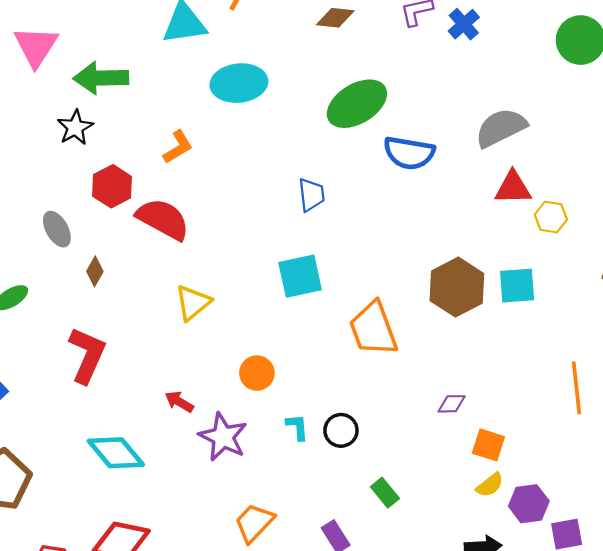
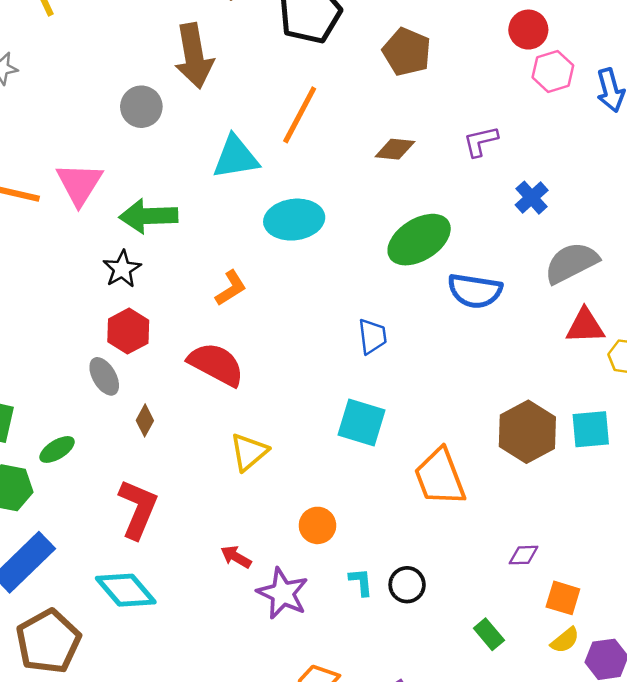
blue cross: (464, 24) -> (532, 198), moved
red hexagon: (112, 186) -> (128, 331), moved
cyan square: (300, 276) -> (362, 422), turned 30
cyan diamond: (116, 453) -> (126, 590), moved
green rectangle: (385, 493) -> (489, 634), moved

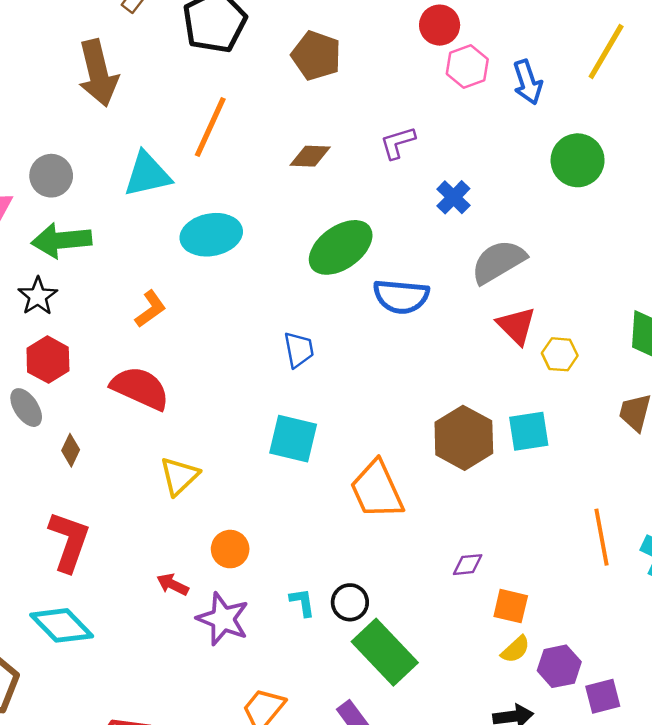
gray circle: (141, 107) -> (51, 176), moved
red triangle: (585, 326) -> (516, 326), turned 51
orange circle: (317, 525) -> (230, 549), moved
green rectangle: (489, 634) -> (385, 652), moved, size x2.0

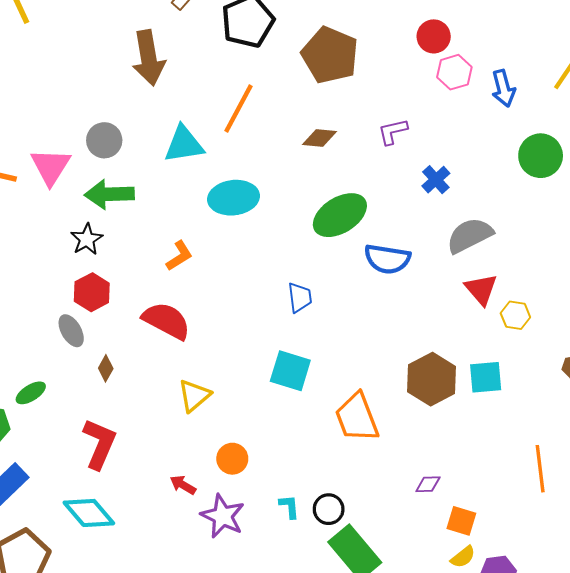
brown pentagon: (316, 56) -> (330, 55), size x1.4

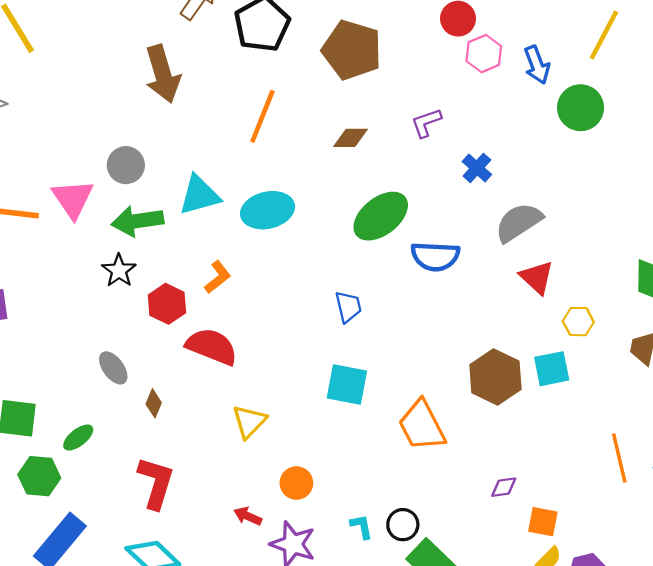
cyan triangle: (184, 144) -> (199, 195), moved
green circle: (541, 156) -> (581, 108), moved
red hexagon: (92, 292) -> (167, 304), moved
yellow hexagon: (515, 315) -> (578, 322), moved

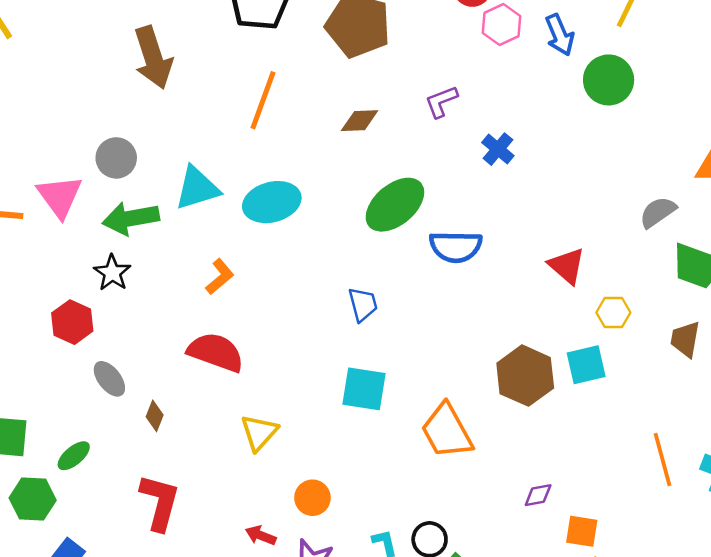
gray semicircle: (519, 222) -> (658, 212), moved, size x0.7
red hexagon: (167, 304) -> (72, 322), moved

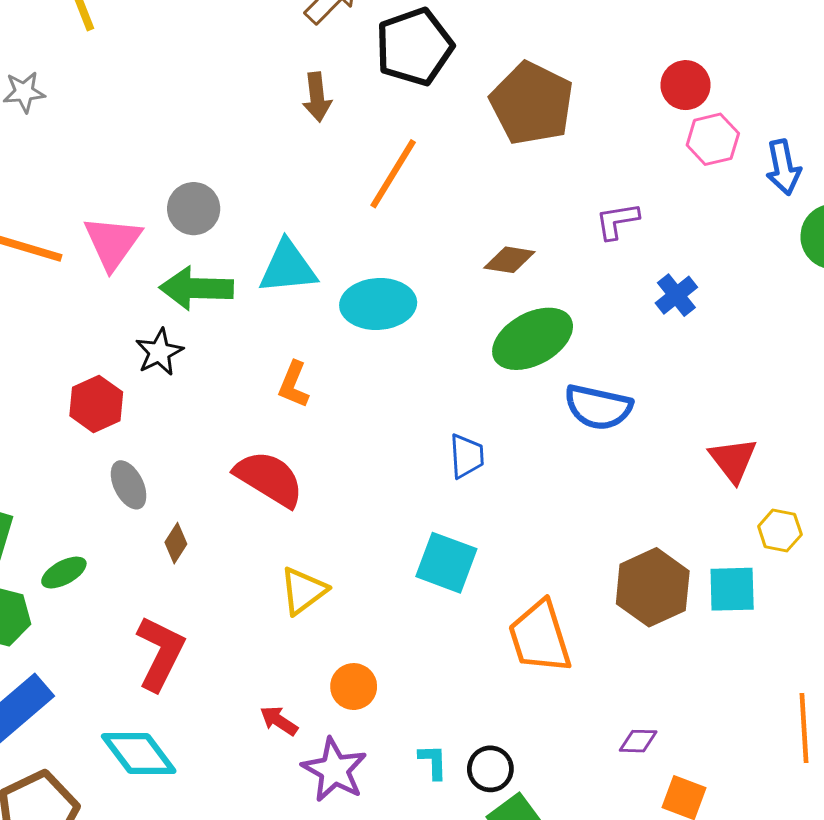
brown arrow: (153, 58) -> (317, 97), moved, size x0.6
brown diamond: (360, 121) -> (509, 260), moved
orange L-shape: (220, 277) -> (294, 385), turned 141

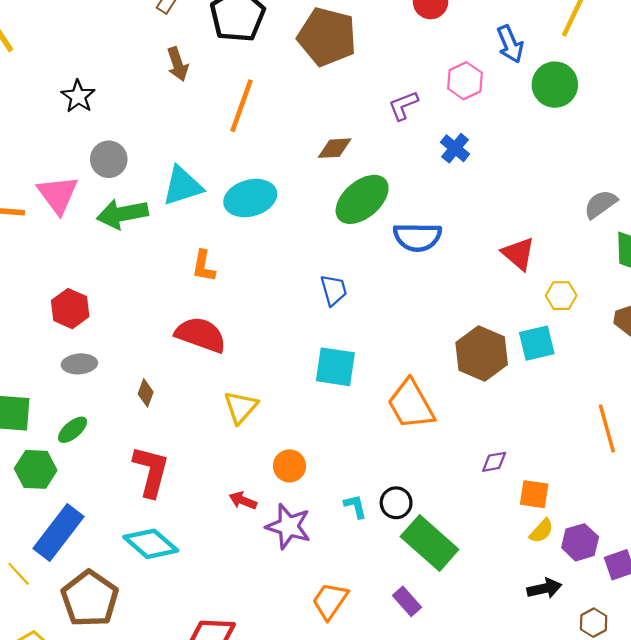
pink hexagon: (713, 139) -> (465, 81), moved
black star: (159, 352) -> (78, 96), moved
gray ellipse: (129, 485) -> (79, 364), moved, turned -56

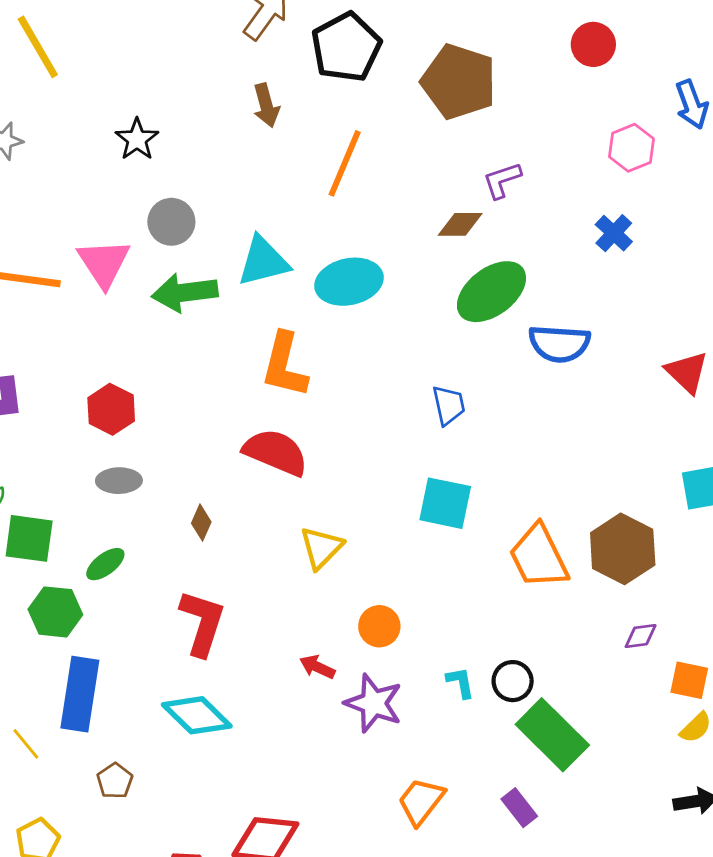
purple L-shape: (403, 105) -> (502, 180), moved
orange L-shape: (204, 266) -> (285, 365), size x1.6
brown hexagon: (482, 353) -> (623, 549), moved
blue rectangle: (59, 533) -> (80, 694), turned -32
brown pentagon: (90, 599) -> (115, 781), size x0.5

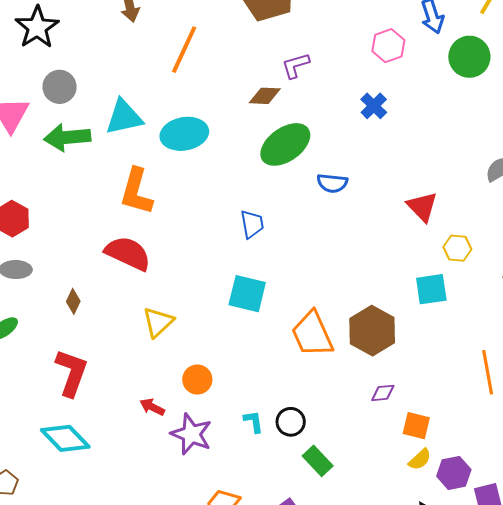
black star: (137, 139) -> (37, 27), size x1.4
blue semicircle: (559, 344) -> (332, 183), size x0.7
green rectangle: (552, 735) -> (318, 461), size x0.6

